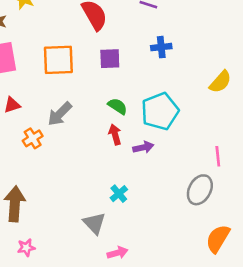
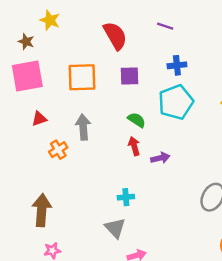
cyan pentagon: (160, 111) -> (176, 102), moved
gray arrow: (60, 114) -> (83, 127), turned 130
cyan cross: (119, 194) -> (126, 197), moved, turned 35

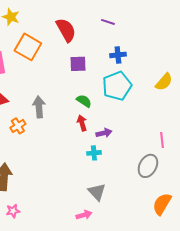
orange square: (82, 77) -> (28, 47), moved, turned 32
cyan cross: (126, 197) -> (94, 153), moved
gray triangle: (115, 228) -> (97, 192), moved

